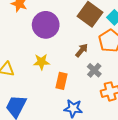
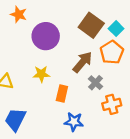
brown arrow: (82, 50) -> (83, 62), size x1.5

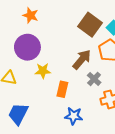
orange star: (19, 14) -> (31, 15), moved
purple circle: (46, 36) -> (27, 47), moved

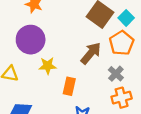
gray cross: (94, 79) -> (116, 74), moved

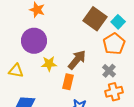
brown arrow: (91, 53) -> (77, 60), moved

